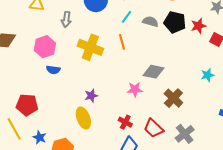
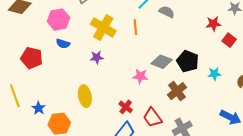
black pentagon: (175, 22) -> (188, 61), moved
purple star: (91, 96) -> (97, 57), moved
red pentagon: (27, 105) -> (32, 58), moved

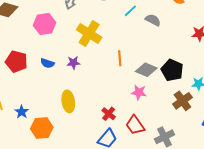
orange line: (135, 27) -> (120, 58), moved
blue semicircle: (63, 44) -> (47, 63), moved
purple star: (97, 57) -> (73, 63), moved
pink star: (140, 76) -> (139, 92), moved
brown cross: (177, 91) -> (182, 101), moved

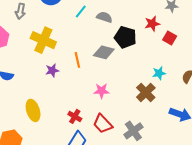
purple star: (73, 63) -> (52, 70), moved
gray diamond: (146, 70) -> (104, 52), moved
black pentagon: (172, 70) -> (125, 37), moved

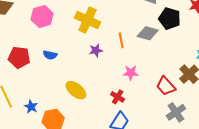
pink star: (101, 91) -> (131, 73), moved
yellow ellipse: (33, 110) -> (76, 90), turned -35
red trapezoid: (103, 124) -> (166, 86), moved

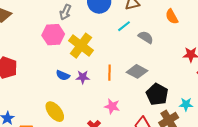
pink hexagon: (42, 17) -> (53, 35), moved
black pentagon: (170, 19) -> (157, 94), moved
blue semicircle: (50, 55) -> (63, 75), moved

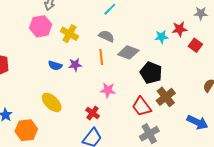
gray semicircle: (146, 37) -> (106, 36), moved
yellow cross: (81, 46) -> (69, 34), size x0.7
cyan star: (186, 104) -> (161, 37), moved

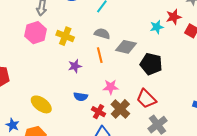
blue semicircle: (55, 66) -> (81, 97), moved
brown cross: (166, 97) -> (120, 109), moved
yellow ellipse: (52, 102) -> (41, 104), moved

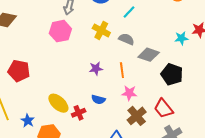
yellow cross: (65, 36) -> (101, 30), moved
orange line: (100, 55) -> (122, 70), moved
red cross: (99, 112) -> (79, 113), moved, turned 32

